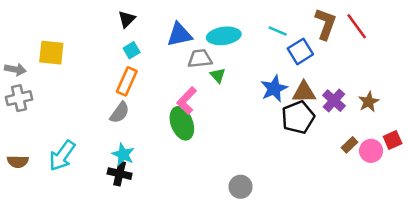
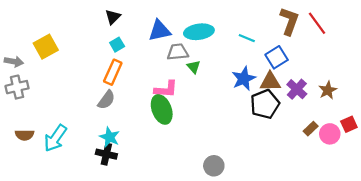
cyan line: (278, 31) -> (247, 38), moved
blue square: (300, 51) -> (277, 57), moved
yellow square: (51, 53) -> (46, 47), turned -35
pink L-shape: (187, 101) -> (166, 89), turned -130
brown semicircle: (18, 162) -> (24, 135), moved

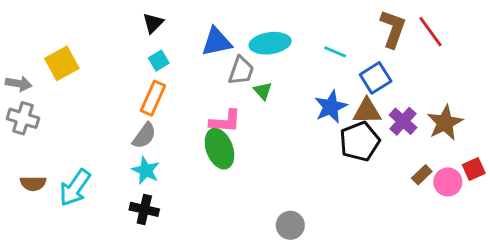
gray trapezoid: (178, 52) -> (241, 71), turned 115
gray cross: (17, 87) -> (23, 118), turned 30
brown star: (328, 90) -> (445, 123), size x1.4
cyan star: (110, 137) -> (146, 170), moved

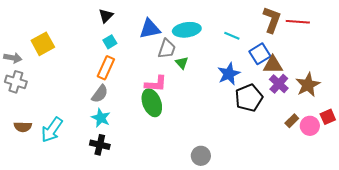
red line: (430, 32) -> (298, 22), turned -50
brown triangle: (367, 111) -> (273, 65), moved

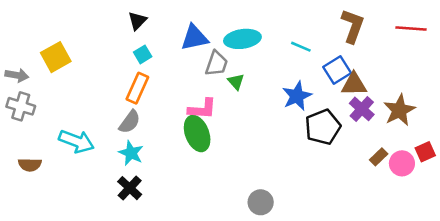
red line: (298, 22) -> (411, 29), moved
cyan arrow: (52, 130) -> (77, 141), moved, turned -104
black cross: (100, 145) -> (130, 188), turned 30

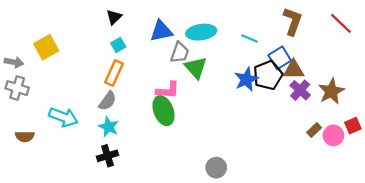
red line: (411, 29) -> (341, 23), turned 40
green triangle: (236, 82) -> (196, 68), size x1.6
black pentagon: (323, 127) -> (268, 75), moved
black cross: (130, 188) -> (108, 156), turned 30

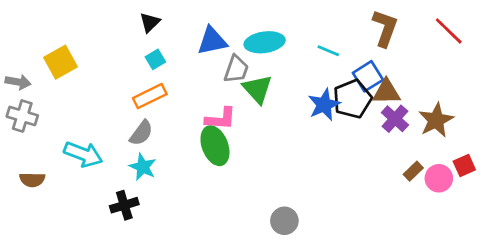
orange rectangle: (114, 73) -> (150, 96), turned 40
black cross: (108, 156) -> (124, 205), moved

